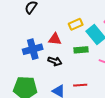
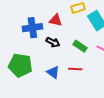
green rectangle: (81, 50) -> (80, 46), moved, turned 32

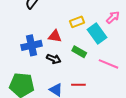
green rectangle: (80, 46) -> (79, 52), moved

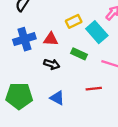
blue cross: (32, 45) -> (24, 39), moved
red line: (78, 85) -> (94, 89), moved

